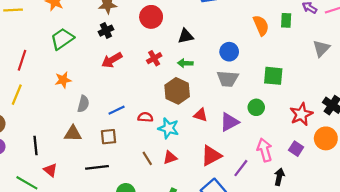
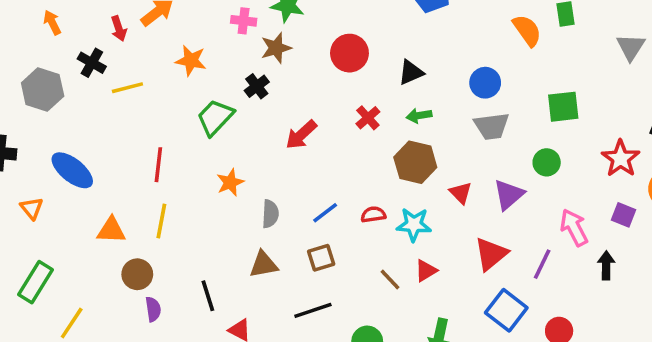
black cross: (106, 31) -> (257, 86), moved
red triangle: (201, 115) -> (461, 193), turned 40

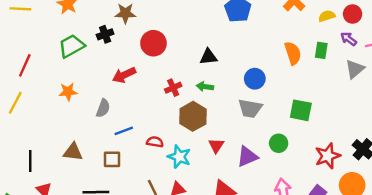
gray triangle: (631, 47) -> (355, 69), moved
red circle: (349, 53) -> (153, 43), moved
red cross: (368, 118) -> (173, 88), moved
gray semicircle: (270, 214) -> (103, 108), moved

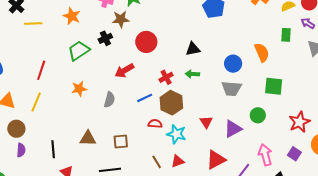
orange semicircle: (293, 53) -> (262, 52), moved
brown hexagon: (193, 116) -> (171, 103), moved
blue line: (124, 131) -> (145, 98), moved

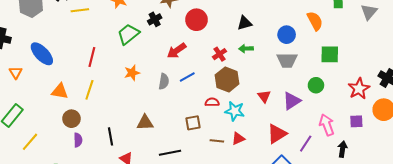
blue line: (145, 98) -> (187, 77), moved
brown square: (121, 142) -> (193, 123), moved
purple square: (294, 154) -> (356, 121), turned -32
brown line: (157, 162) -> (217, 141), turned -48

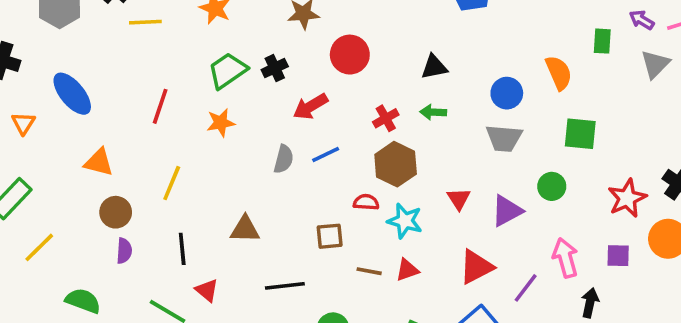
black cross: (155, 19) -> (275, 68), moved
orange star: (132, 73) -> (221, 123), moved
yellow line: (89, 90) -> (172, 183), moved

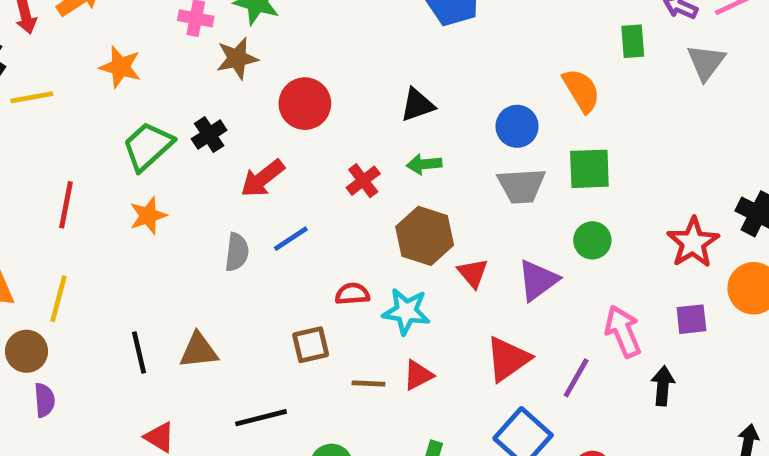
green square: (580, 134) -> (589, 169), moved
brown hexagon: (396, 164) -> (425, 236), moved
yellow line: (172, 183) -> (59, 299), moved
black line: (182, 249) -> (139, 353), moved

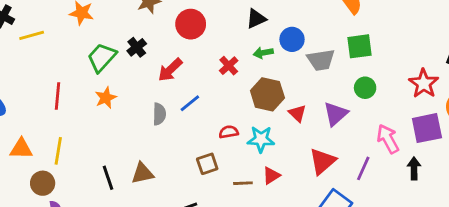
blue circle: (517, 126) -> (292, 39), moved
purple square: (691, 319) -> (427, 128), size x1.6

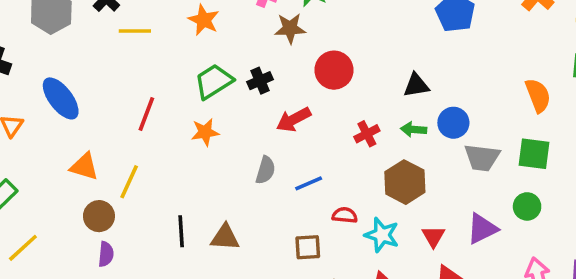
blue line: (190, 103) -> (309, 183), moved
red triangle: (297, 113) -> (433, 236), moved

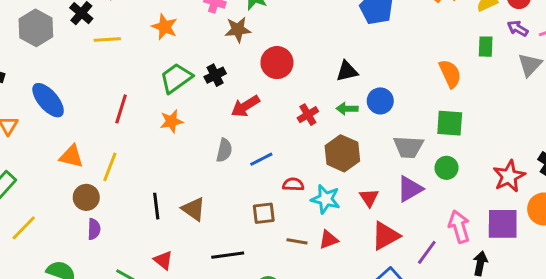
gray trapezoid: (482, 158) -> (408, 147), moved
brown triangle: (225, 237) -> (194, 209), turned 35

